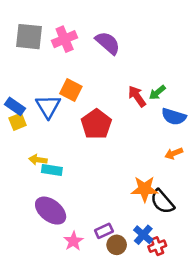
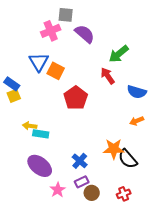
gray square: (29, 37) -> (66, 15), moved, size x0.7
green arrow: (157, 92) -> (119, 54), moved, size x1.5
blue triangle: (48, 106) -> (39, 62), moved
blue cross: (143, 235) -> (80, 161), moved

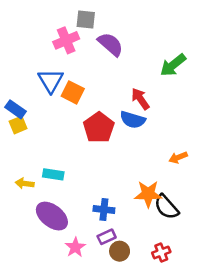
green arrow: (119, 54) -> (173, 65), moved
blue semicircle: (137, 92) -> (133, 120), moved
yellow arrow: (30, 126) -> (25, 183), moved
blue cross: (80, 161) -> (104, 210), turned -35

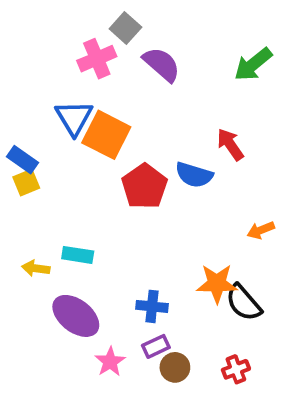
gray square: (86, 20) -> (125, 28), turned 36
green arrow: (173, 65) -> (253, 64), moved
orange square: (73, 92) -> (106, 135), size x1.4
red arrow: (140, 99) -> (230, 144), moved

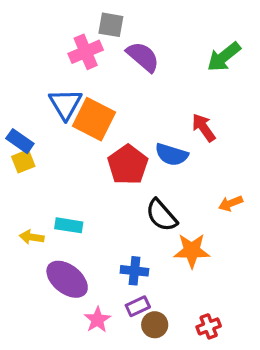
gray square: (125, 28) -> (111, 25), turned -32
black semicircle: (244, 303) -> (161, 215), moved

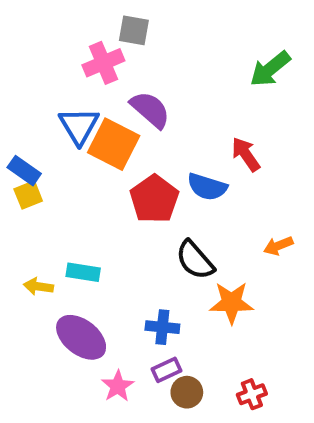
purple semicircle: (143, 57) -> (150, 110), moved

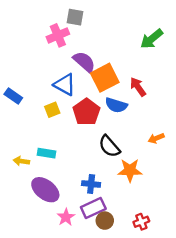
blue triangle: (79, 126) -> (65, 85), moved, turned -30
orange square: (114, 144) -> (105, 78), moved, turned 36
yellow square: (28, 195) -> (52, 110), moved
purple rectangle: (166, 370) -> (93, 208), size x1.5

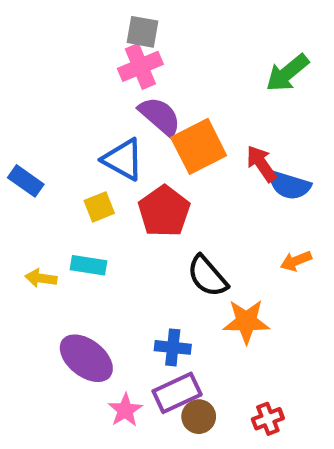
pink cross: (58, 35) -> (140, 66), moved
blue semicircle: (116, 105) -> (289, 185), moved
cyan rectangle: (46, 153) -> (88, 265), moved
yellow arrow: (21, 161) -> (41, 278), moved

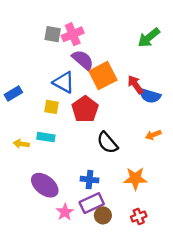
gray square: (142, 32) -> (53, 34), moved
blue rectangle: (26, 181) -> (13, 93), turned -66
yellow square: (99, 207) -> (51, 107), turned 32
orange star: (246, 321) -> (135, 178), moved

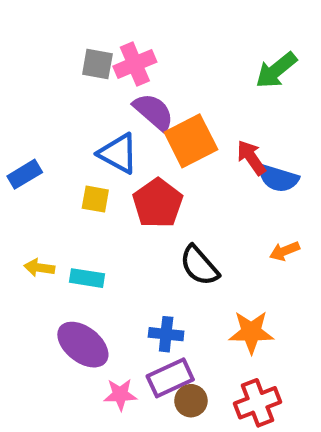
cyan rectangle: (46, 137) -> (87, 278), moved
pink star: (65, 212) -> (120, 394), turned 30
red cross: (139, 217) -> (257, 403), size x1.5

